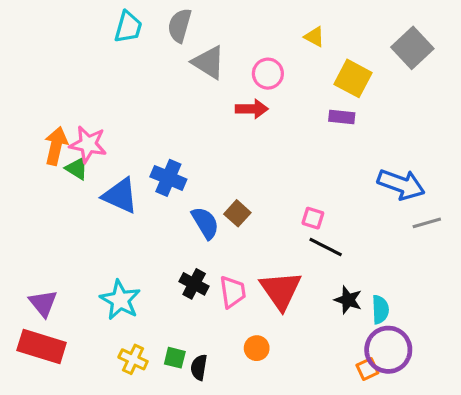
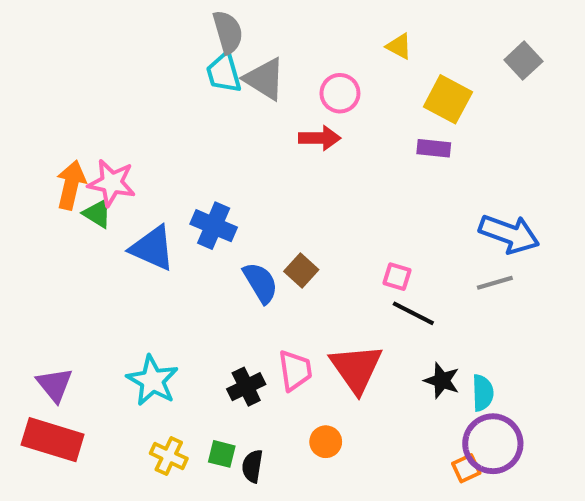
gray semicircle: (180, 25) -> (228, 32), turned 148
cyan trapezoid: (128, 27) -> (224, 73), moved, turned 148
gray square: (412, 48) -> (523, 61), size x0.7
gray line: (427, 223) -> (495, 283), moved
black cross: (194, 284) -> (246, 387), moved, turned 36

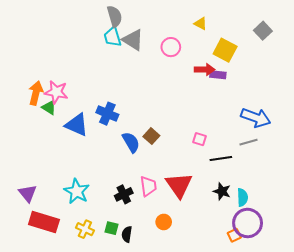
red arrow: (320, 138) -> (205, 70), moved
black line: (413, 313) -> (221, 159), moved, turned -35
red rectangle: (53, 440) -> (44, 222), moved

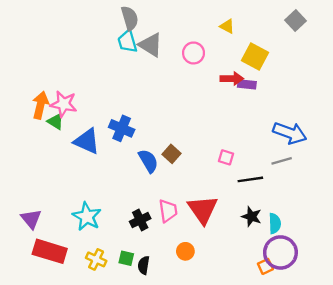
gray square: (263, 31) -> (296, 21), moved

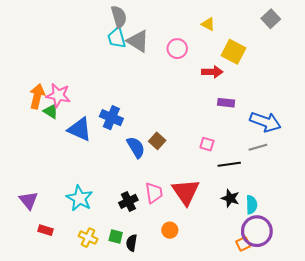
purple rectangle: (247, 84) -> (226, 103), moved
red rectangle: (50, 251) -> (46, 230), size x0.5

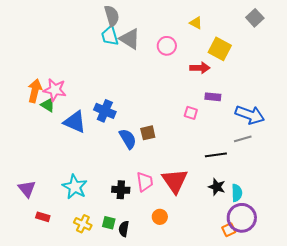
brown square: (157, 141) -> (148, 133), turned 35
pink square: (207, 144) -> (191, 113), moved
black cross: (128, 201) -> (121, 190), turned 30

